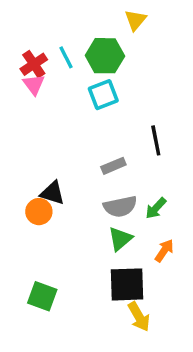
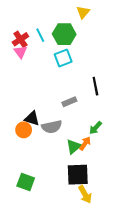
gray semicircle: (120, 207) -> (52, 127), moved
orange arrow: (164, 251) -> (85, 143), moved

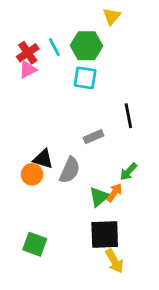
pink triangle: (20, 52) -> (28, 69), turned 40
cyan square: (63, 58) -> (85, 78), turned 30
gray semicircle: (52, 127) -> (70, 170), turned -54

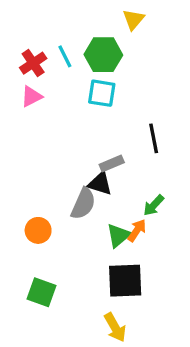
pink triangle: (28, 69) -> (31, 97), moved
black triangle: (43, 159) -> (100, 184), moved
orange circle: (32, 174) -> (38, 230), moved
yellow arrow: (114, 261) -> (115, 327), moved

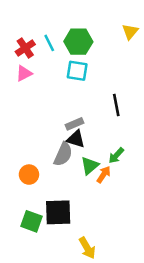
yellow triangle: (133, 20) -> (130, 32), moved
gray rectangle: (112, 163) -> (75, 124), moved
green triangle: (118, 235) -> (90, 166), moved
black square: (125, 281) -> (58, 212), moved

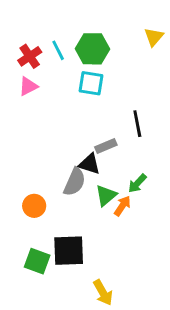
gray rectangle: (75, 124) -> (106, 146), moved

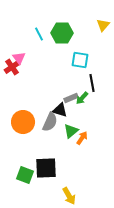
red cross: (30, 56) -> (12, 67), moved
cyan square: (91, 83) -> (80, 60), moved
pink triangle: (28, 86) -> (19, 58), turned -40
green arrow: (137, 183) -> (82, 98), moved
orange circle: (34, 206) -> (23, 122), moved, size x1.5

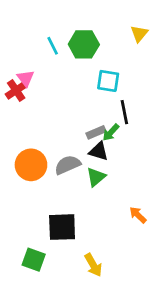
black triangle: (60, 110) -> (99, 151), moved
gray semicircle: (50, 122) -> (68, 165), turned -138
orange arrow: (82, 138) -> (138, 215), moved, turned -80
green square: (25, 175) -> (34, 260), moved

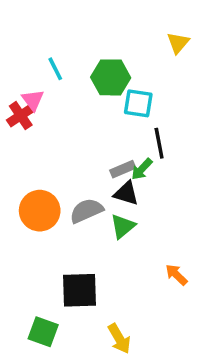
green hexagon: (84, 44) -> (111, 77), moved
cyan line: (53, 46) -> (55, 69), moved

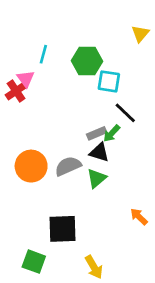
cyan line: (55, 69) -> (43, 54), turned 42
black line: (159, 143) -> (125, 113), turned -35

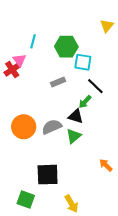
gray rectangle: (97, 133) -> (58, 82), moved

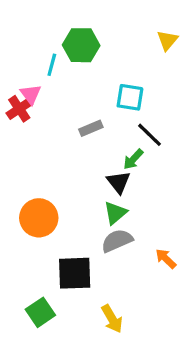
green hexagon: (66, 47) -> (81, 45), moved
black triangle: (76, 116) -> (119, 182), turned 35
orange circle: (24, 127) -> (39, 218), moved
gray semicircle: (52, 127) -> (117, 241), moved
green square: (26, 200) -> (40, 312), turned 36

